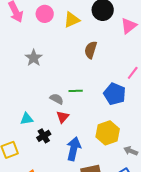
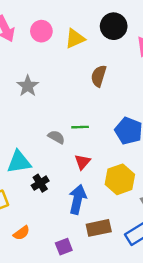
red triangle: (63, 117) -> (82, 162), moved
cyan triangle: (27, 119) -> (19, 162), size x1.5

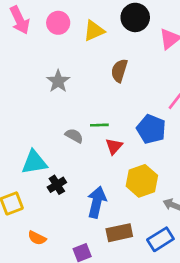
gray star: (28, 86) -> (58, 81), moved
red triangle: (82, 162) -> (114, 146), moved
orange semicircle: (21, 233) -> (37, 238), turned 63

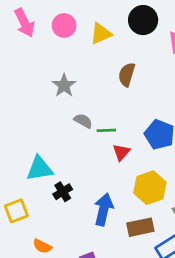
gray semicircle: (74, 136) -> (83, 121), moved
brown rectangle: (119, 233) -> (140, 227), moved

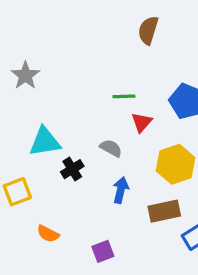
gray star: (64, 85) -> (25, 75), moved
gray semicircle: (83, 121) -> (111, 148), moved
blue arrow: (104, 209) -> (121, 190), size x0.7

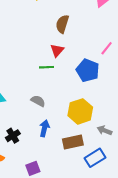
red triangle: (142, 122) -> (57, 50), moved
black cross: (72, 169) -> (13, 136), moved

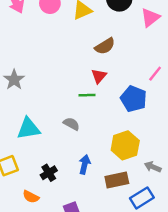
brown semicircle: (62, 24) -> (105, 46), turned -138
gray semicircle: (38, 101) -> (71, 124), moved

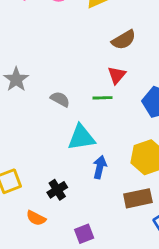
gray semicircle: (71, 124) -> (60, 99), moved
cyan triangle: (28, 129) -> (81, 137), moved
blue arrow: (85, 164) -> (100, 167), moved

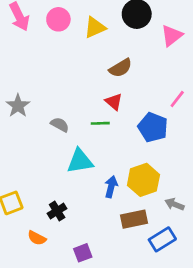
red triangle: (117, 75) -> (114, 102), turned -30
blue arrow: (100, 167) -> (111, 187), moved

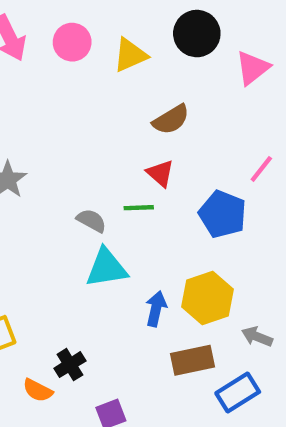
gray semicircle: (60, 125) -> (91, 221), moved
black cross: (57, 211) -> (70, 365), moved

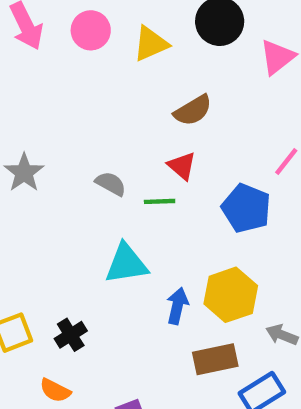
gray semicircle: (91, 221) -> (111, 184), moved
black cross: (70, 365) -> (71, 335), moved

